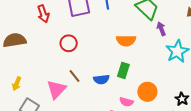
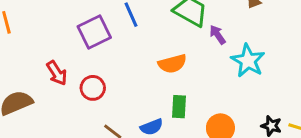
red arrow: (43, 14) -> (57, 73), moved

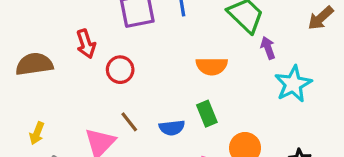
green rectangle: (179, 107) -> (207, 114), turned -40

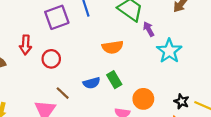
red arrow: (86, 44) -> (26, 45), turned 30
blue semicircle: (172, 128) -> (92, 83), moved

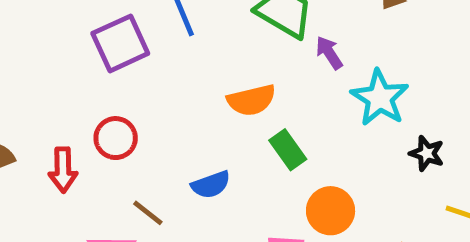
red arrow: (26, 45) -> (63, 170), moved
green rectangle: (114, 80) -> (288, 150), moved
black star: (181, 101) -> (427, 153), moved

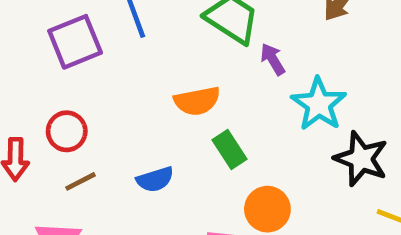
black star: (427, 153) -> (361, 159), size x1.6
brown line: (148, 213) -> (81, 181), moved, turned -68

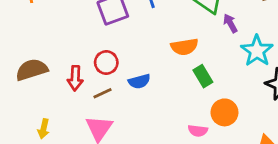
blue semicircle: (155, 179) -> (139, 81), moved
brown line: (81, 181) -> (103, 93), moved

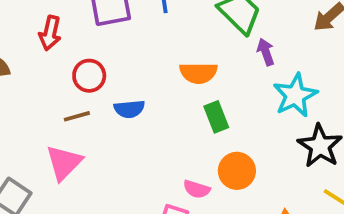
red arrow: (75, 78) -> (50, 33), moved

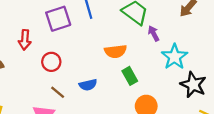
blue semicircle: (129, 109) -> (88, 85), moved
brown line: (77, 116) -> (58, 92), moved, turned 63

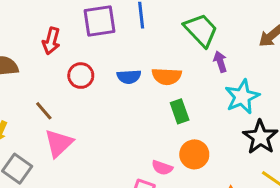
blue semicircle: (88, 85) -> (129, 77), moved
brown line: (58, 92) -> (44, 111), moved

